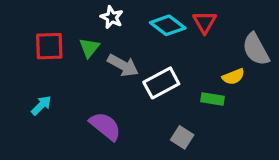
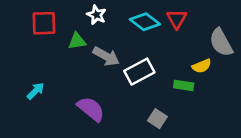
red square: (49, 46) -> (44, 23), moved
green triangle: (89, 48) -> (77, 41), turned 42

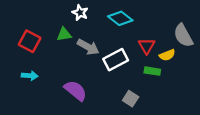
red triangle: (177, 19) -> (147, 46), moved
red square: (44, 23) -> (30, 41), moved, turned 30
cyan arrow: (36, 91) -> (30, 76), turned 49

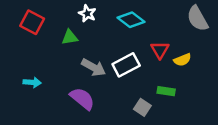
gray semicircle: (183, 36) -> (197, 18), moved
red square: (30, 41) -> (32, 22), moved
gray arrow: (88, 47) -> (94, 67), moved
green rectangle: (152, 71) -> (166, 91), moved

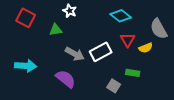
gray semicircle: (197, 18) -> (159, 29), moved
cyan diamond: (131, 20) -> (121, 16), moved
cyan arrow: (32, 82) -> (26, 66), size x1.5

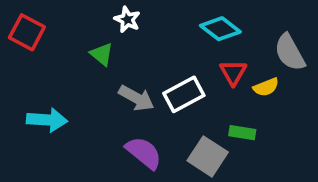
red square: (26, 18) -> (27, 32), moved
green triangle: (56, 30) -> (102, 54), turned 48
purple semicircle: (66, 79) -> (144, 153), moved
gray square: (114, 86) -> (208, 156), size x1.5

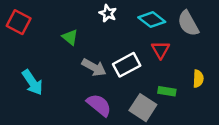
white star: (127, 20) -> (108, 13), moved
gray semicircle: (290, 52) -> (188, 23), moved
yellow semicircle: (266, 87) -> (198, 79), moved, turned -66
cyan arrow: (47, 120) -> (32, 82), turned 52

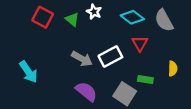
red square: (19, 22) -> (43, 17), moved
green triangle: (70, 37) -> (72, 19), moved

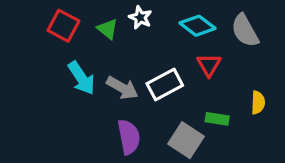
cyan arrow: (28, 72) -> (81, 78), moved
purple semicircle: (86, 91) -> (129, 137), turned 40

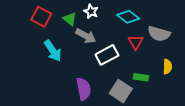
gray semicircle: (245, 31) -> (159, 34), moved, turned -45
gray arrow: (122, 88) -> (86, 36), moved

